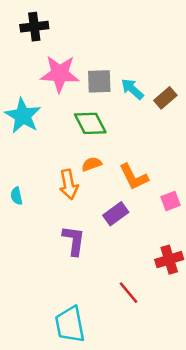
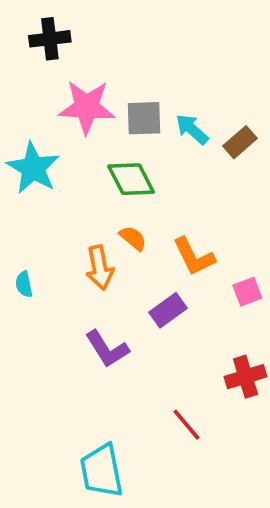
orange semicircle: (92, 164) -> (133, 238), turned 60
purple L-shape: (74, 240) -> (107, 349), turned 140

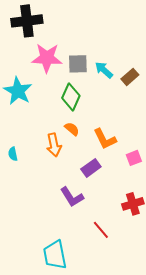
black cross: (50, 39) -> (27, 21), size x1.4
green diamond: (131, 179) -> (71, 97), turned 52
purple L-shape: (107, 349) -> (72, 197), moved

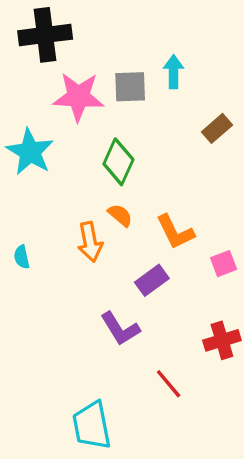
gray square: (78, 64) -> (130, 87), moved
cyan arrow: (104, 70) -> (174, 72), moved, turned 48

